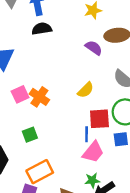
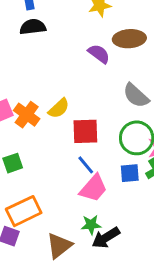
yellow semicircle: (86, 90) -> (59, 108), moved
red square: (99, 119) -> (85, 131), moved
blue line: (87, 134) -> (86, 165), turned -42

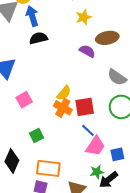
orange cross: (27, 115) -> (63, 108), moved
blue square: (130, 173) -> (117, 154), moved
orange rectangle: (24, 211) -> (48, 168), turned 40

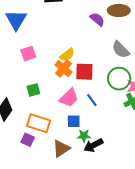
blue line: (88, 130) -> (92, 100), moved
pink trapezoid: (95, 146) -> (69, 98), moved
blue square: (117, 154) -> (74, 121), moved

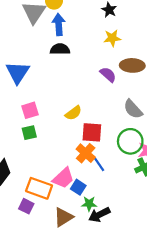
orange cross: (64, 69) -> (86, 153), moved
green square: (33, 90) -> (29, 133), moved
pink trapezoid: (69, 98) -> (63, 178), moved
blue square: (74, 121) -> (78, 187), turned 32

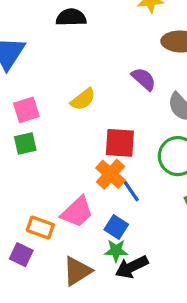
purple semicircle: (108, 75) -> (144, 79), moved
yellow semicircle: (73, 113) -> (83, 99), moved
blue square: (78, 187) -> (116, 227), moved
orange rectangle: (39, 188) -> (40, 227), size x0.7

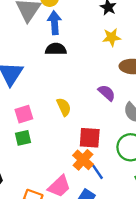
yellow semicircle: (83, 99) -> (64, 107), turned -78

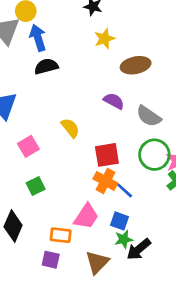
green square: (23, 138) -> (36, 186), moved

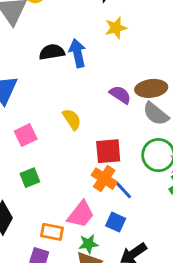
blue arrow: (38, 38) -> (78, 53), moved
brown ellipse: (136, 65) -> (151, 88), moved
green star: (124, 239) -> (88, 244), moved

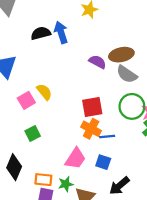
yellow semicircle: (72, 119) -> (44, 92), moved
blue line: (124, 190) -> (107, 137), turned -48
orange rectangle: (52, 232) -> (43, 180), moved
green star: (88, 244) -> (66, 184), moved

